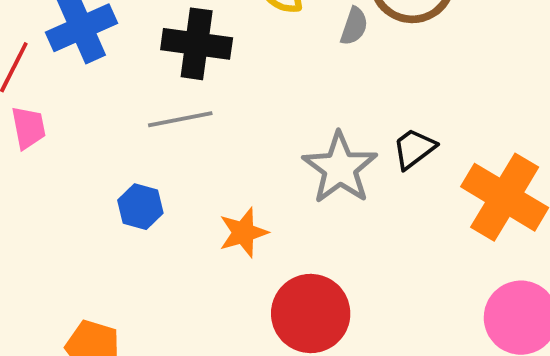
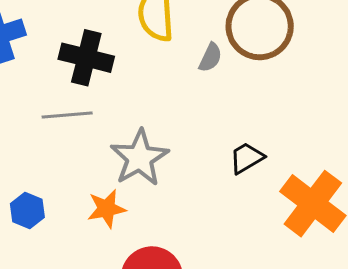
gray star: (340, 168) -> (139, 158), moved
blue hexagon: (140, 207) -> (27, 211), moved

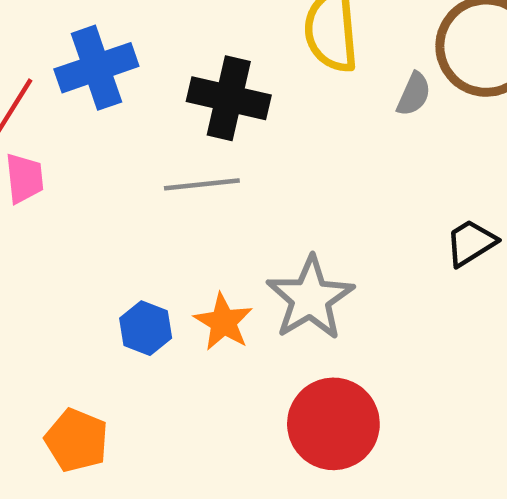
gray star: (139, 158) -> (310, 298), moved
orange star: (107, 209) -> (223, 322), moved, turned -30

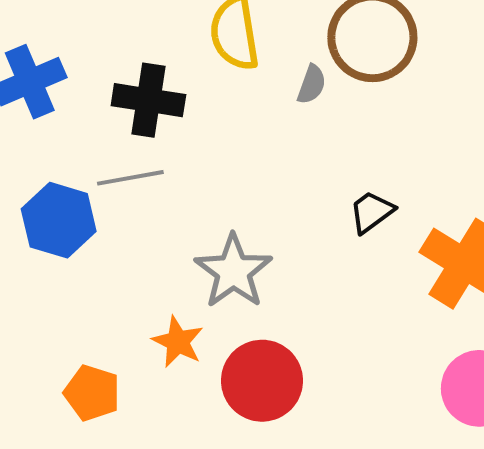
orange star: (223, 322) -> (178, 342), moved
blue hexagon: (146, 328) -> (59, 220), moved, size x1.6
orange pentagon: (77, 440) -> (92, 393), moved

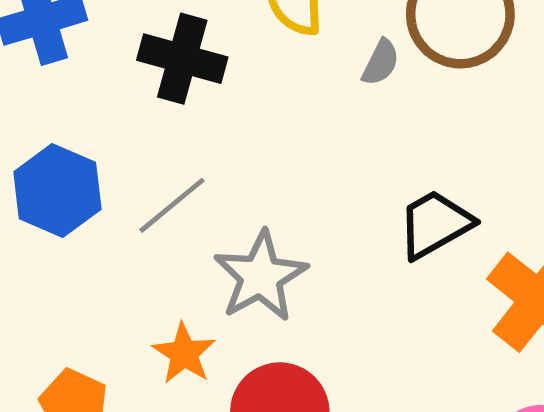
gray line: (130, 178) -> (172, 205), moved, turned -36
black trapezoid: (372, 212) -> (435, 224), size x1.4

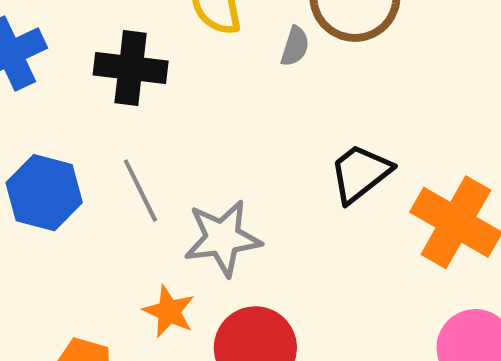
gray line: (172, 205) -> (140, 191), turned -68
gray star: (261, 276) -> (223, 238), turned 30

